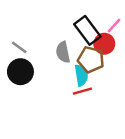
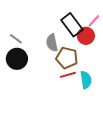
brown pentagon: (91, 60) -> (67, 58), moved
cyan semicircle: (81, 75) -> (86, 80), moved

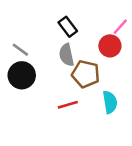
black rectangle: (72, 25) -> (68, 27), moved, size x0.7
red line: (68, 75) -> (68, 105), moved

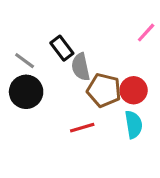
black rectangle: (68, 27) -> (62, 48), moved
red circle: (110, 46) -> (134, 90), moved

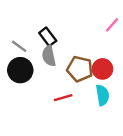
gray semicircle: (81, 67) -> (49, 56), moved

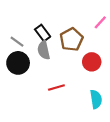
brown pentagon: (80, 69) -> (71, 39), moved, turned 30
cyan semicircle: (102, 95) -> (96, 99), moved

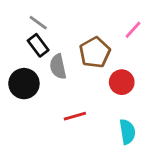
black rectangle: (43, 33) -> (38, 45), moved
gray line: (17, 42) -> (38, 23), moved

